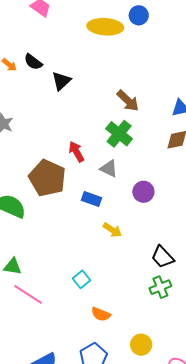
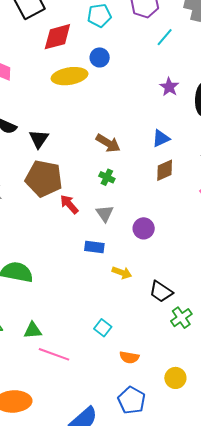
green cross: (119, 134) -> (107, 177), size x0.6
gray triangle: (109, 168) -> (105, 213), turned 42
brown pentagon: (47, 178) -> (44, 179), moved
black trapezoid: (163, 257) -> (161, 292), moved

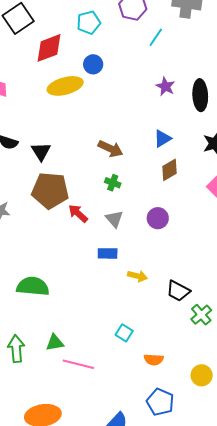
purple circle: (144, 228) -> (158, 218), moved

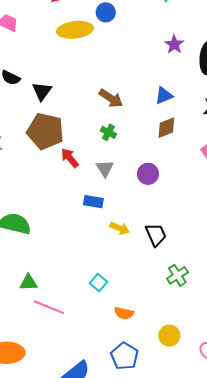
black trapezoid: (178, 291) -> (156, 235), moved, turned -150

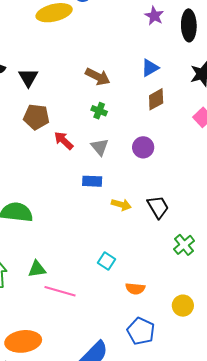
brown pentagon: (45, 131) -> (36, 117), size x0.7

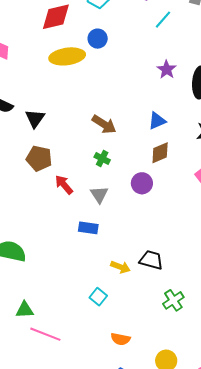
purple circle: (143, 147) -> (142, 183), moved
yellow arrow: (121, 205) -> (120, 267), moved
black trapezoid: (158, 207) -> (151, 260), turned -50
cyan square: (106, 261) -> (98, 297), moved

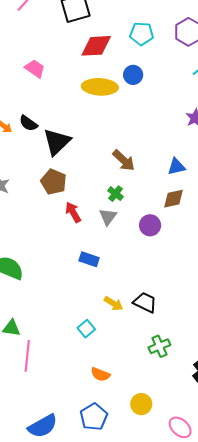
black triangle: (35, 118) -> (57, 142), size x1.4
gray triangle: (99, 195) -> (108, 217), moved
pink line: (45, 334) -> (27, 356), turned 64

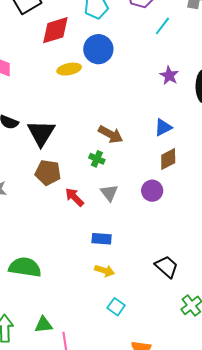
blue circle: (133, 75) -> (98, 49), size x1.5
yellow ellipse: (100, 87) -> (69, 69), size x0.7
green cross: (116, 194) -> (97, 159), moved
black trapezoid: (145, 302) -> (167, 267), turned 30
yellow arrow: (113, 304) -> (105, 271), moved

